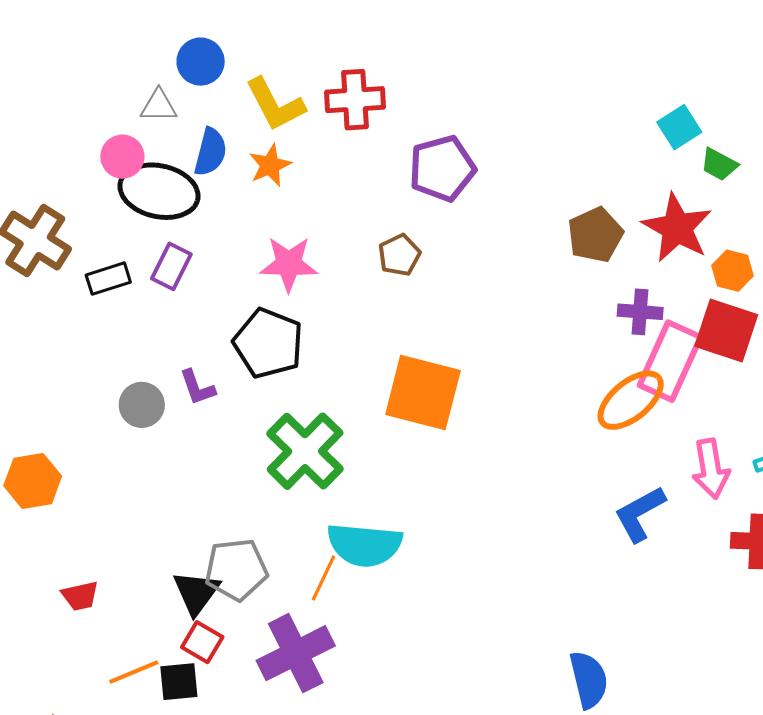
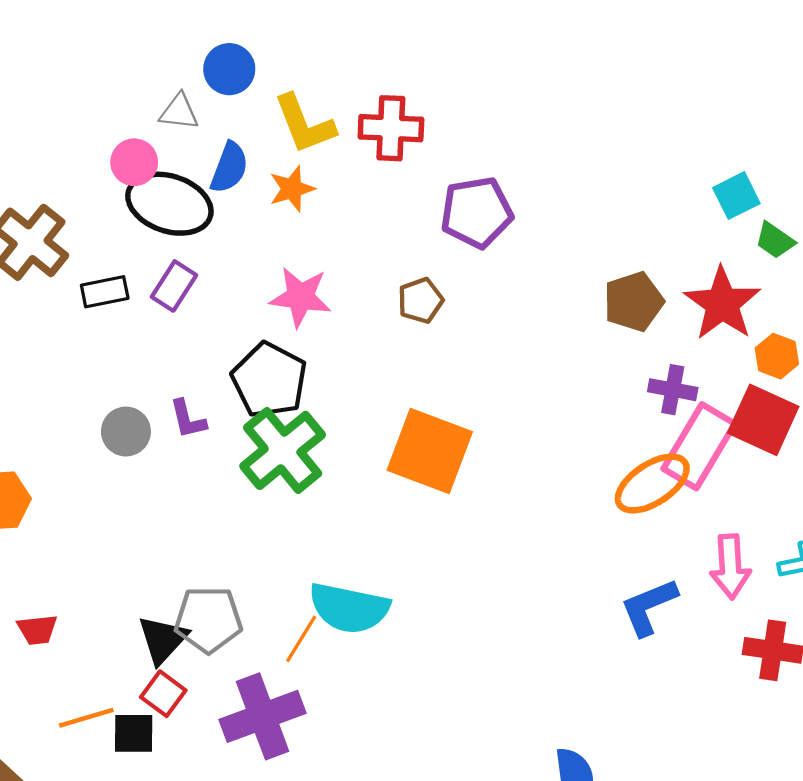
green cross: (305, 451) -> (283, 450), moved

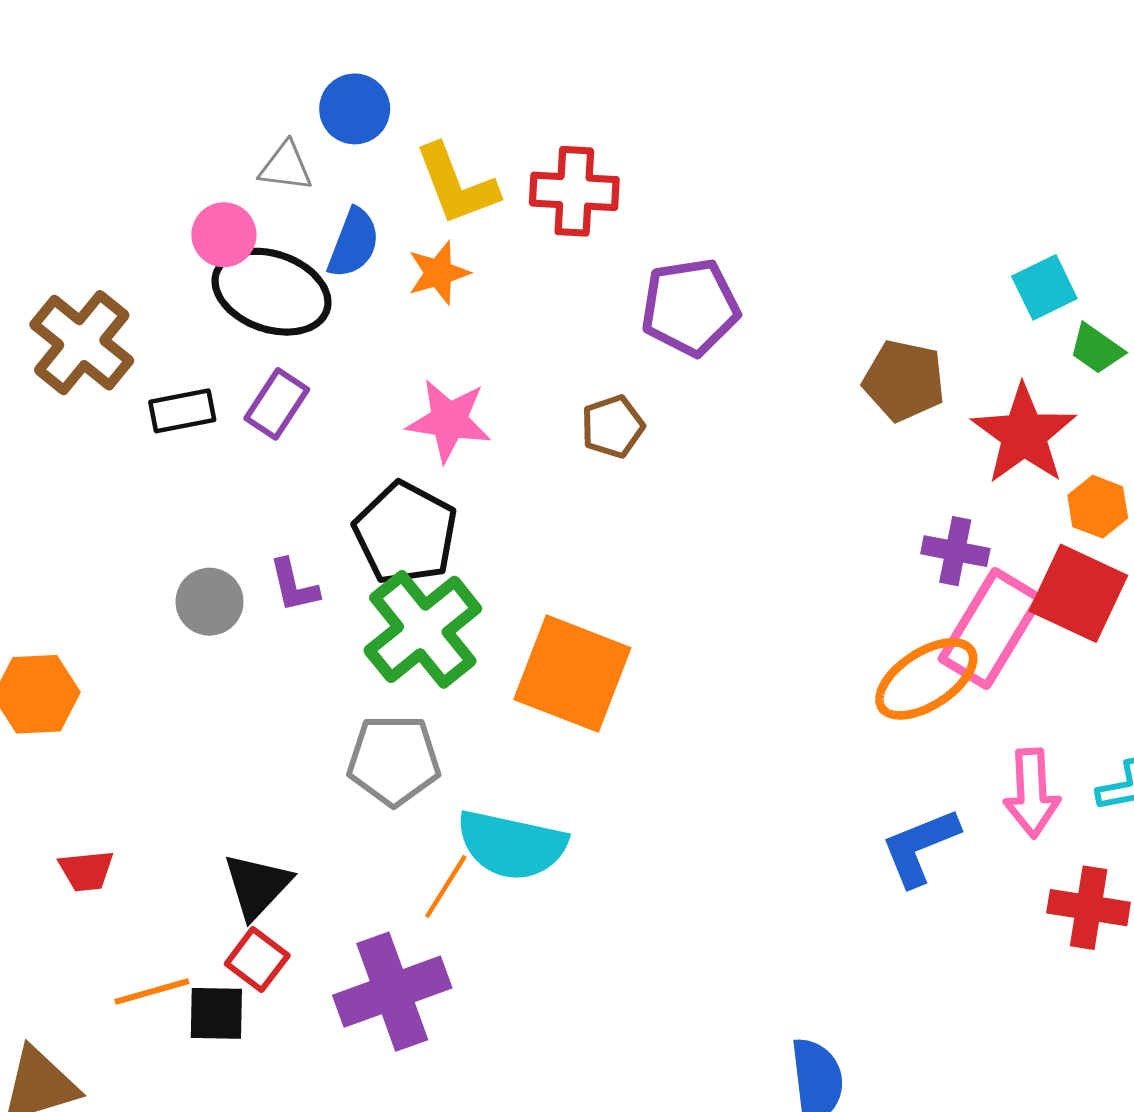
brown pentagon: (634, 302) -> (904, 381), moved, turned 30
orange square: (430, 451) -> (572, 674), moved
gray pentagon: (208, 620) -> (394, 760), moved

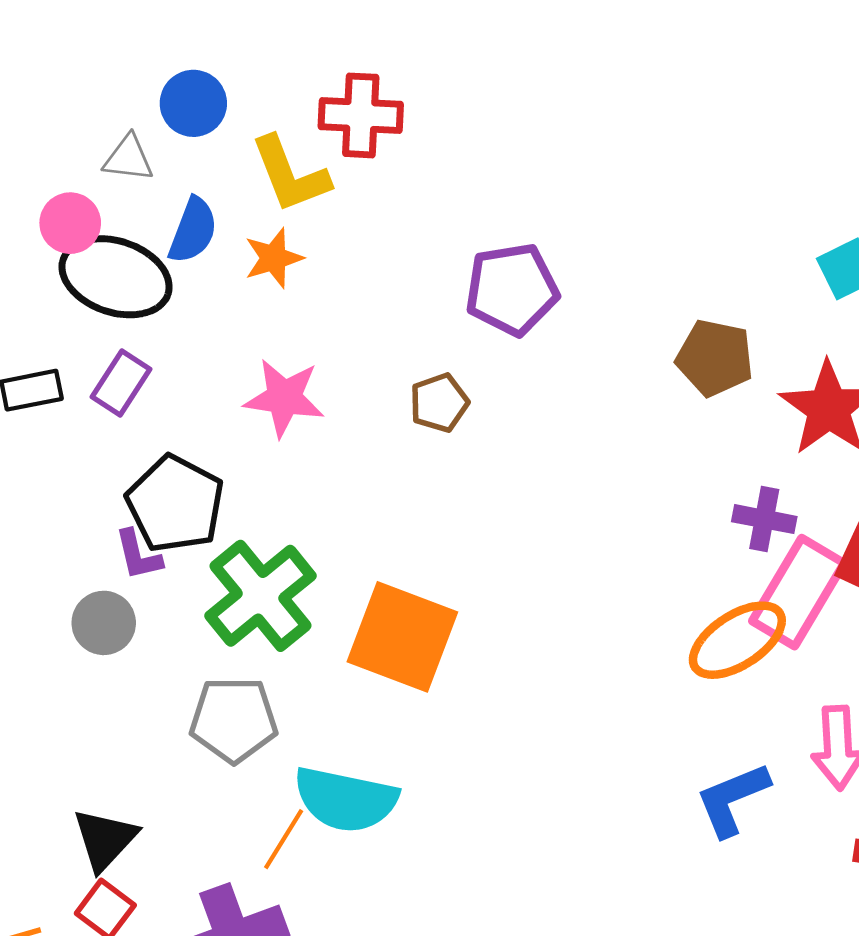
red cross: (574, 191) -> (361, 115), moved
black pentagon: (406, 533) -> (175, 504), moved
gray circle: (210, 602) -> (104, 623), moved

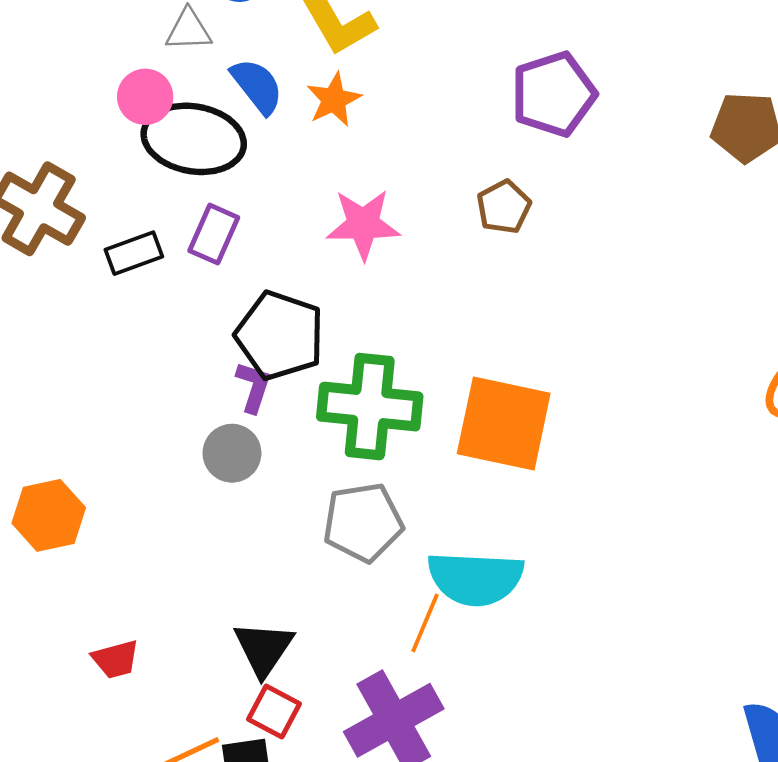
blue semicircle: (193, 230) -> (257, 86), turned -50
purple L-shape: (138, 555) -> (253, 387), turned -140
green cross: (260, 596) -> (370, 407), turned -36

